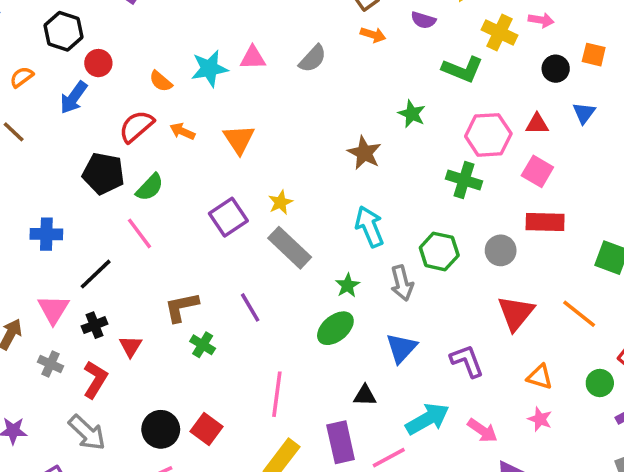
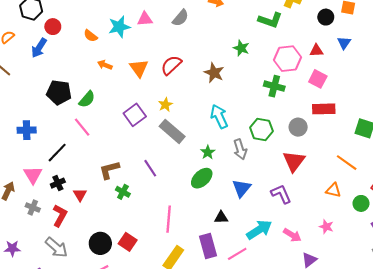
red semicircle: (136, 126) -> (171, 65), moved
red triangle: (516, 313) -> (294, 161), moved
orange triangle: (540, 377) -> (333, 190), moved

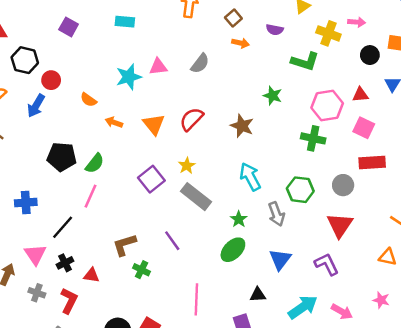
orange semicircle: (91, 36) -> (88, 100), moved
pink line: (82, 127) -> (91, 196), turned 66
red triangle: (80, 195) -> (91, 275), turned -48

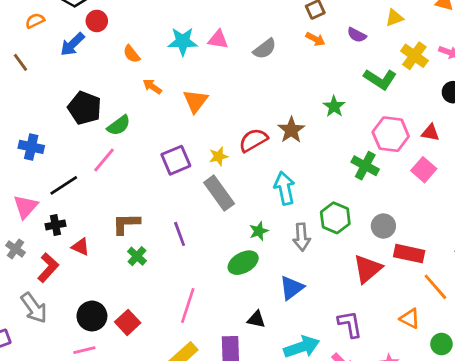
red semicircle: (192, 119) -> (253, 140), moved
red rectangle: (372, 163) -> (409, 254), moved
purple L-shape: (327, 264) -> (350, 324), moved

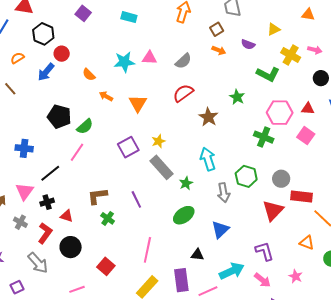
red semicircle: (253, 140) -> (183, 93), moved
green star: (259, 231) -> (186, 183), moved
black circle: (92, 316) -> (71, 247), moved

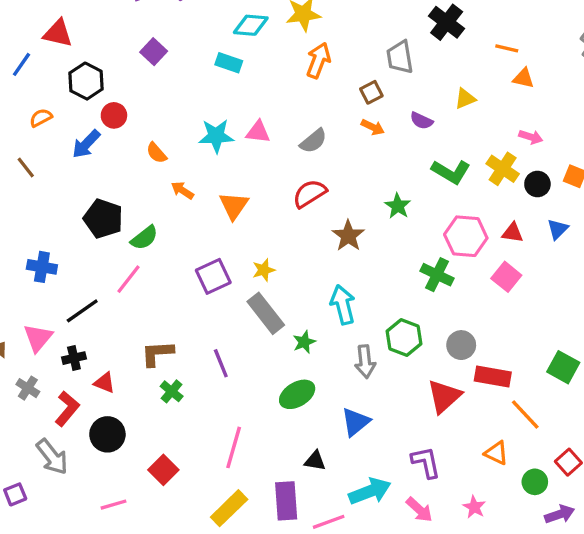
yellow cross: (291, 55) -> (503, 169), moved

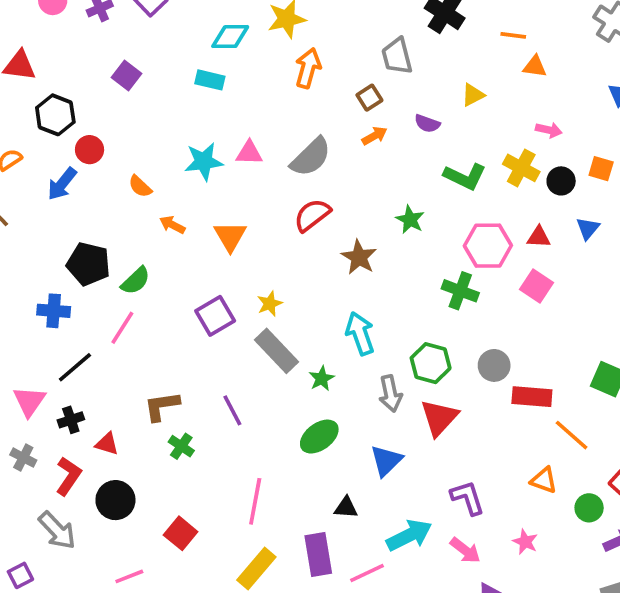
orange arrow: (373, 127) -> (375, 136), turned -50
gray semicircle: (313, 141) -> (311, 157), size x1.4
blue cross: (42, 267) -> (54, 311), moved
red triangle: (444, 396) -> (439, 418), moved

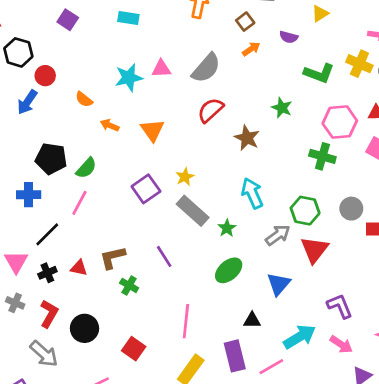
gray arrow: (390, 394) -> (278, 235), turned -110
red triangle: (107, 444) -> (79, 268), moved

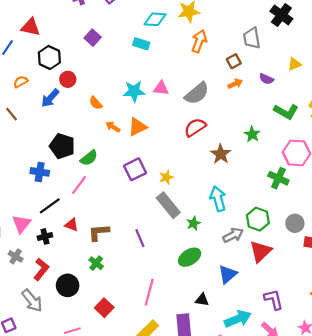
orange triangle: (152, 130) -> (137, 127), moved, turned 30
purple square: (146, 189) -> (135, 169), moved
red triangle: (79, 268) -> (72, 225), moved
green cross: (129, 285) -> (96, 263), moved

